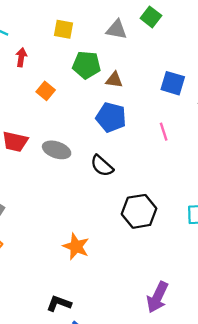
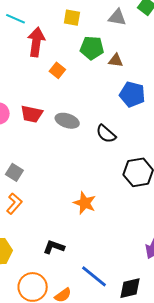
red arrow: (21, 57) -> (36, 42), size x1.8
blue pentagon: (111, 117) -> (132, 94), moved
black L-shape: (59, 303) -> (54, 247), moved

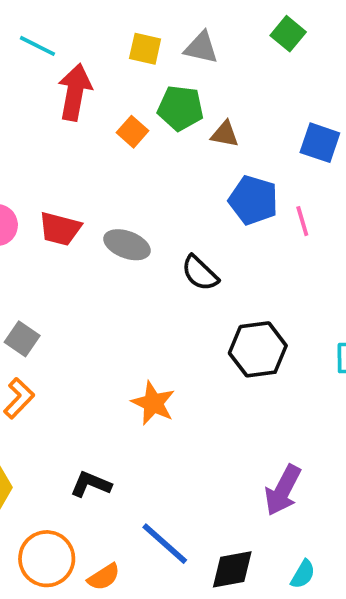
gray triangle: (117, 17) -> (201, 48), moved
orange square: (57, 70) -> (133, 132), moved

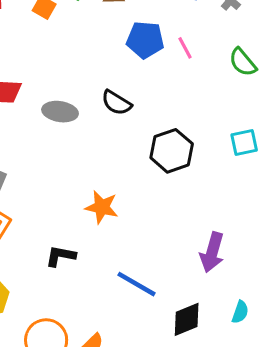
gray ellipse: (127, 245) -> (60, 112), moved
black L-shape: (91, 484) -> (61, 256), moved
blue line: (165, 544) -> (136, 284), moved

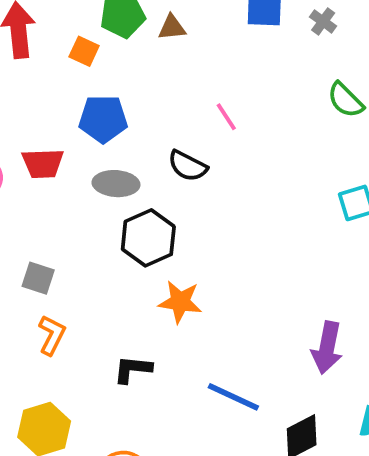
blue pentagon: (145, 40) -> (103, 119), moved
pink line: (185, 48) -> (226, 117), moved
black hexagon: (172, 151) -> (148, 238), moved

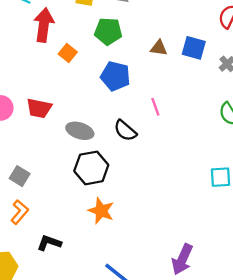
brown triangle: (172, 28) -> (159, 48), moved
orange square: (84, 51) -> (68, 53), moved
blue pentagon: (103, 119) -> (115, 76), moved
black L-shape: (133, 369) -> (49, 243), moved

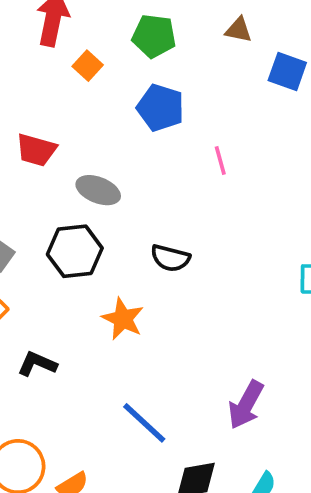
brown triangle: (159, 48) -> (239, 30), moved
black semicircle: (125, 131) -> (170, 258), moved, turned -30
black hexagon: (91, 168) -> (75, 251), moved

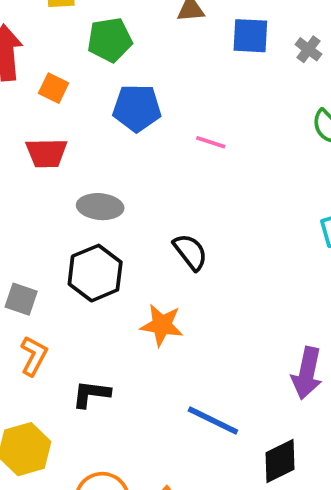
red trapezoid: (36, 150) -> (47, 153), moved
pink line: (220, 161) -> (211, 142), turned -40
black semicircle: (170, 258) -> (190, 252), turned -126

